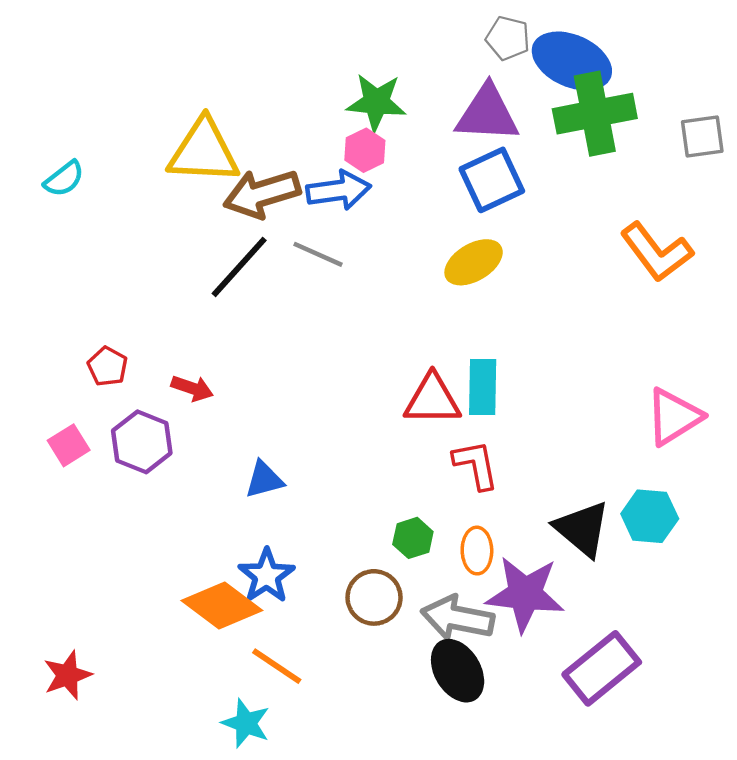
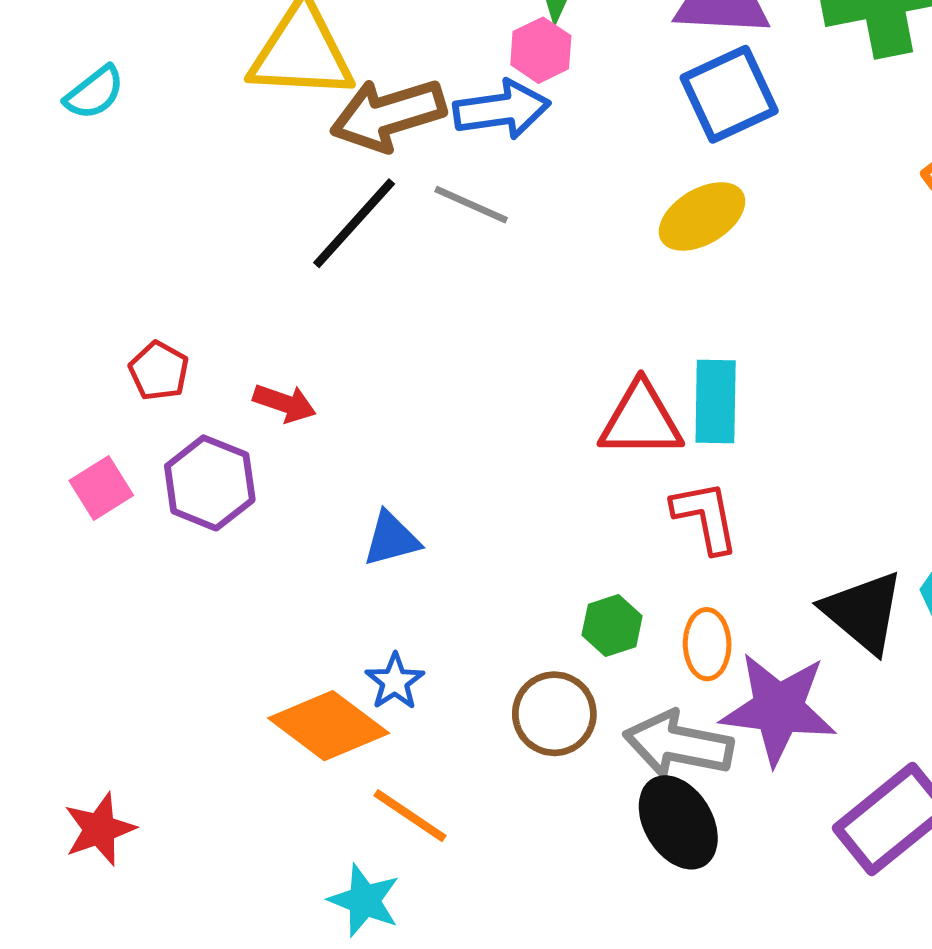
blue star: (267, 576) -> (395, 682), size x0.7

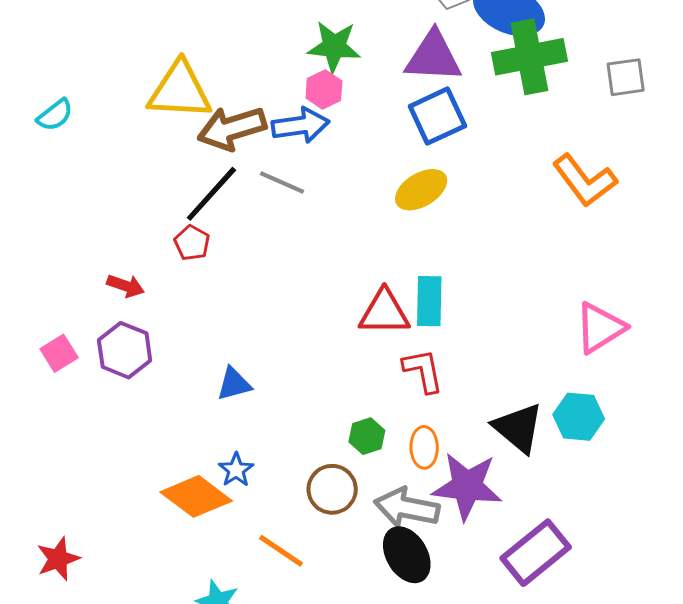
red pentagon: (159, 371) -> (192, 243), moved
red arrow: (284, 403) -> (126, 286), moved
orange line: (410, 816) -> (281, 551), moved

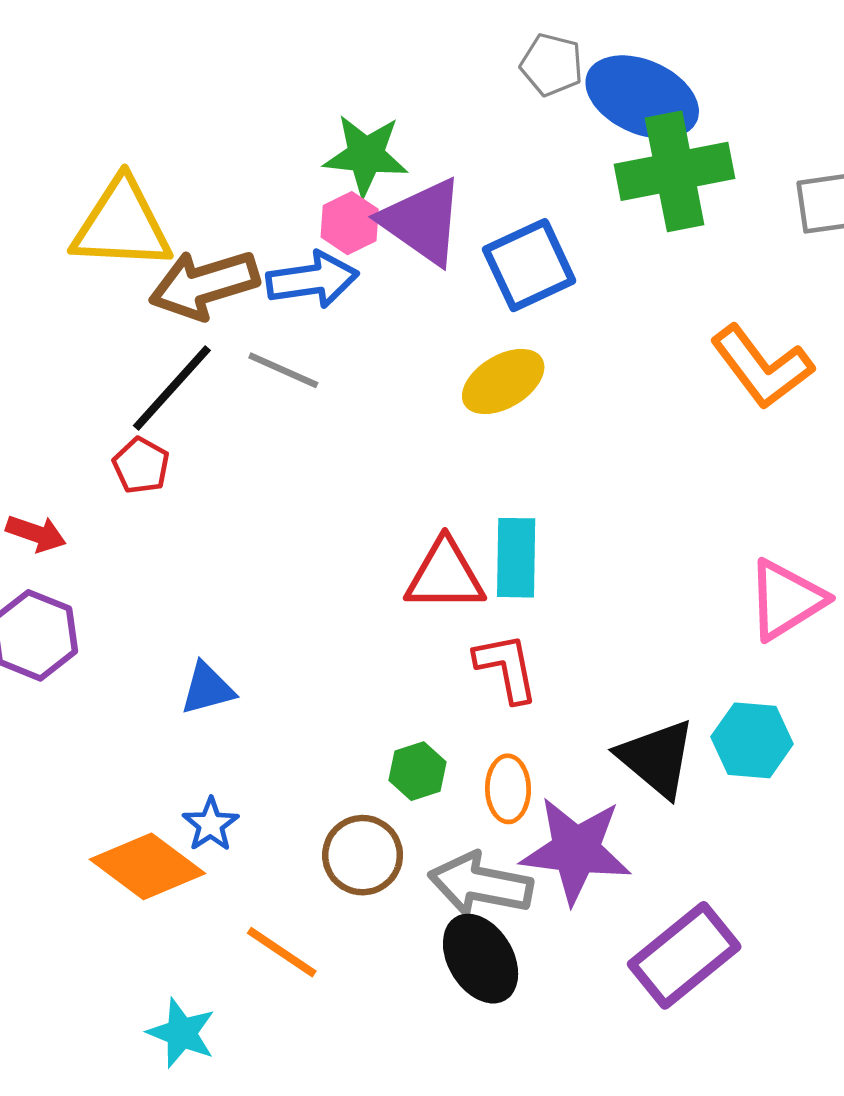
purple triangle: (433, 57) -> (422, 221), moved, turned 32

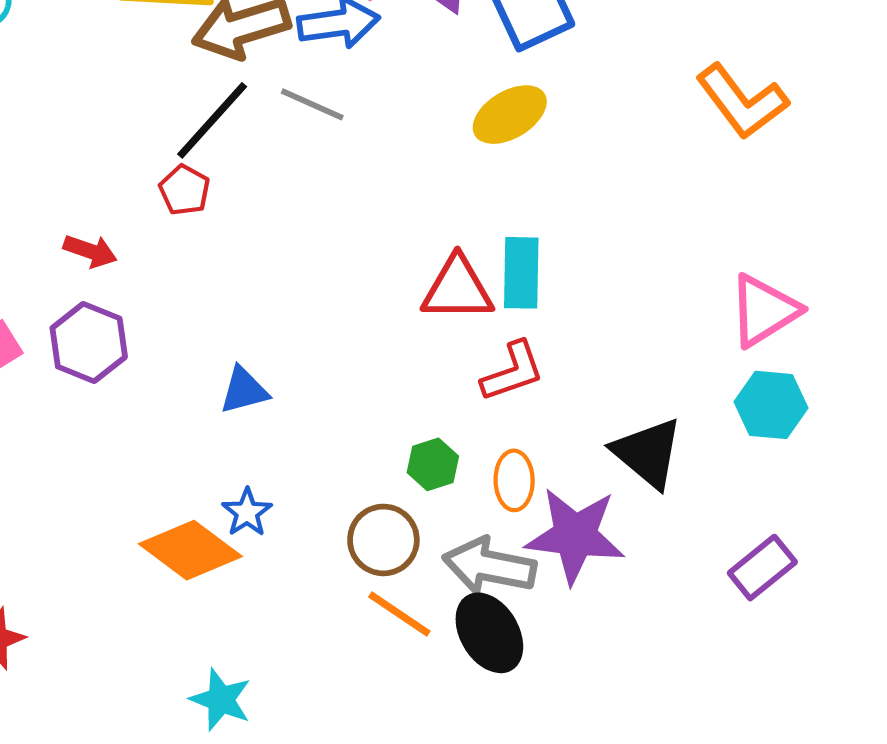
red L-shape: (506, 668) -> (513, 372), turned 82
cyan hexagon: (752, 740) -> (771, 405), moved
orange line: (282, 952) -> (399, 614), moved
purple rectangle: (684, 955) -> (762, 568), moved, size x0.7

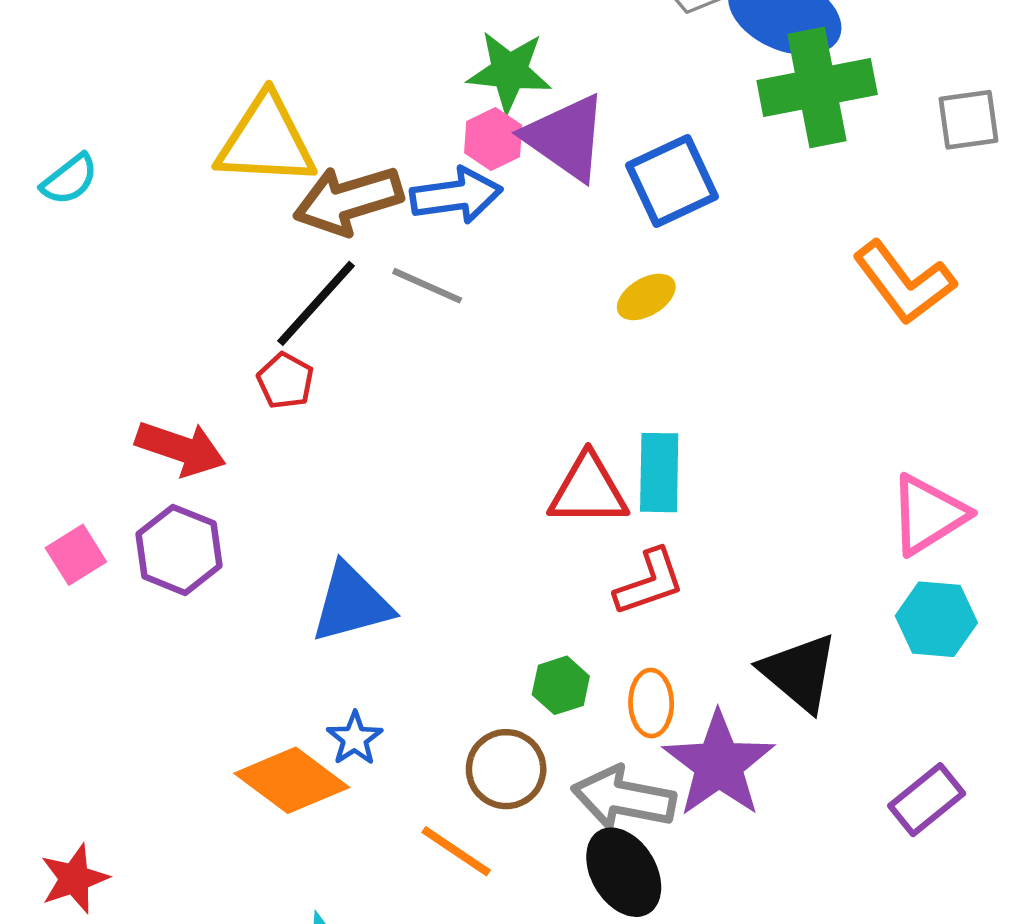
yellow ellipse: (510, 115) -> (646, 297), size x0.7
red arrow: (90, 251) -> (181, 448), size x1.5
blue triangle: (244, 390) -> (351, 603), size x1.5
purple star: (575, 536) -> (719, 764), turned 30
orange line: (399, 614) -> (456, 851), moved

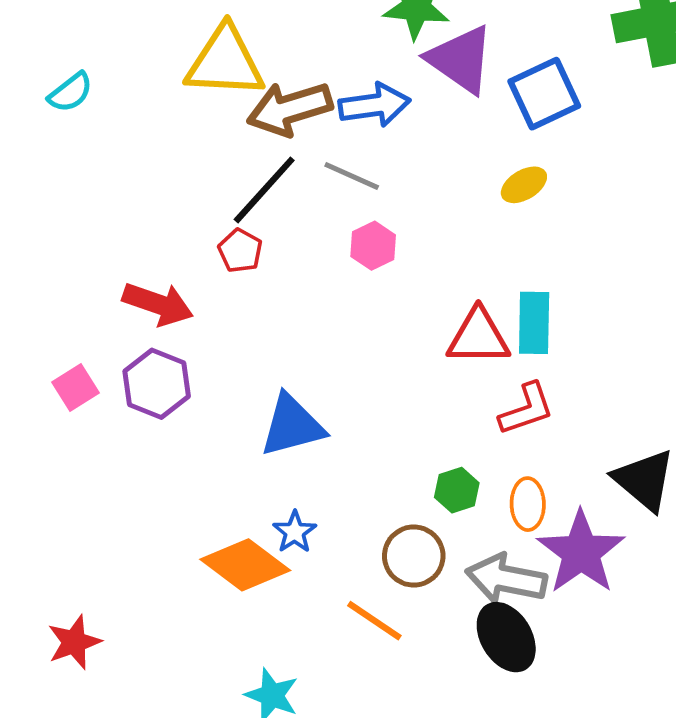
pink hexagon: (493, 139) -> (373, 246), moved

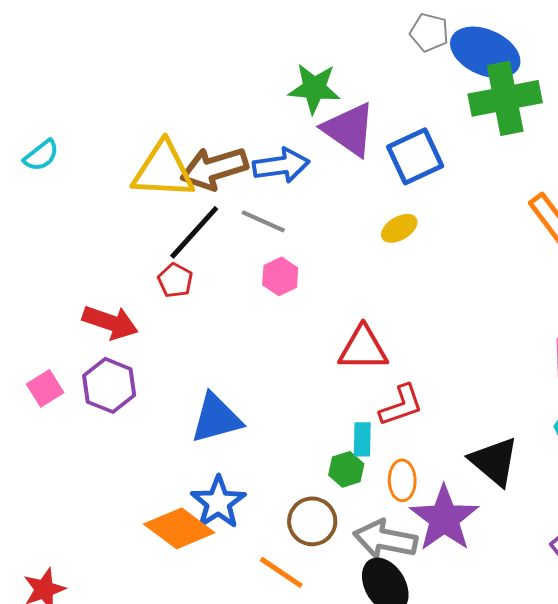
yellow triangle: (225, 62) -> (163, 170), moved
cyan rectangle: (534, 323) -> (362, 439), moved, size x0.7
blue star: (295, 532) -> (218, 502), size x1.6

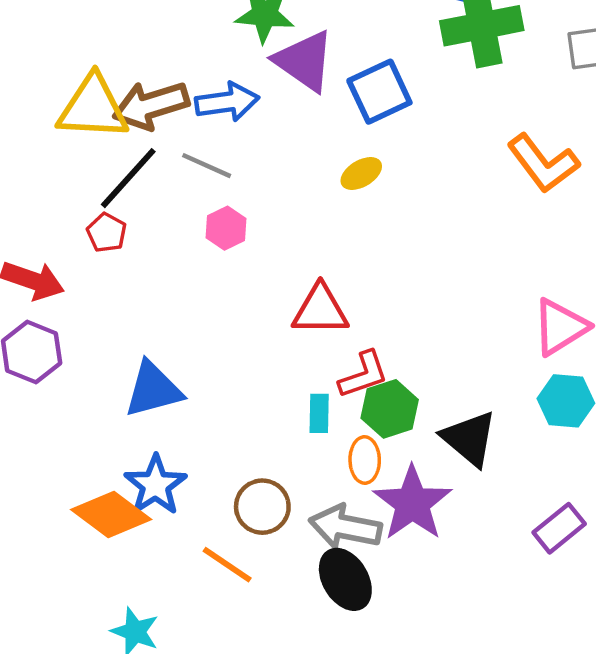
green hexagon: (346, 469) -> (390, 409), moved, size x1.4

